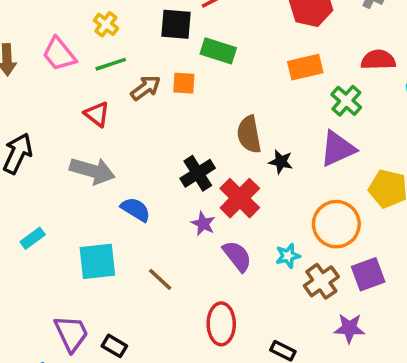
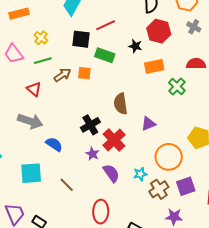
purple triangle: (338, 149) -> (148, 124), moved, size x0.7
black star: (281, 162) -> (135, 46), moved

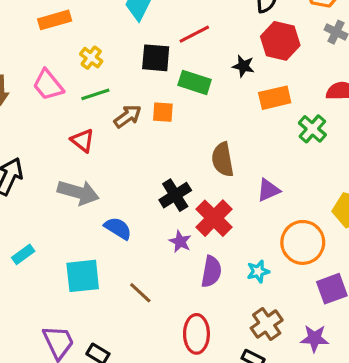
purple semicircle: (111, 173) -> (211, 272), turned 48
brown cross: (159, 189) -> (267, 324), moved

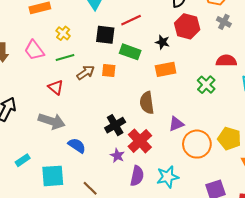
orange rectangle: (275, 98) -> (166, 69), moved
orange circle: (303, 242) -> (197, 144), moved
cyan rectangle: (23, 254) -> (23, 160), moved
cyan star: (258, 271) -> (168, 177), size x1.5

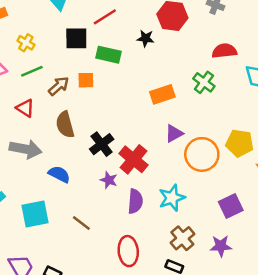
orange rectangle: (166, 69) -> (162, 94), moved
brown semicircle: (147, 103) -> (65, 125), moved

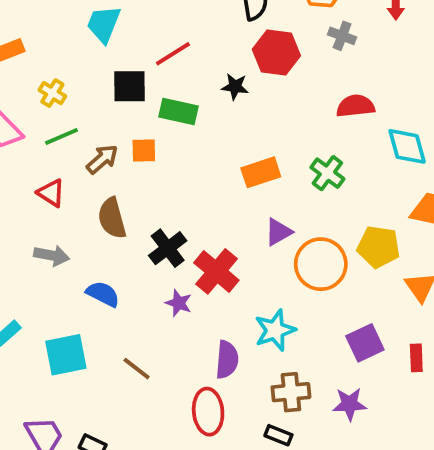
green cross: (204, 82) -> (327, 173), moved
gray arrow: (26, 149) -> (52, 255), size x0.7
purple semicircle: (135, 201) -> (227, 360), moved
brown cross: (182, 238) -> (291, 392), turned 35

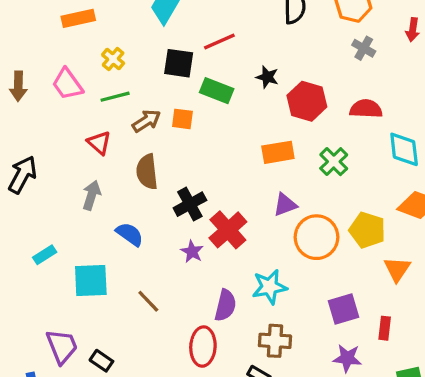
red hexagon: (276, 52) -> (307, 101), moved
gray arrow: (52, 255) -> (92, 195), turned -92
purple star: (350, 404) -> (347, 358), moved

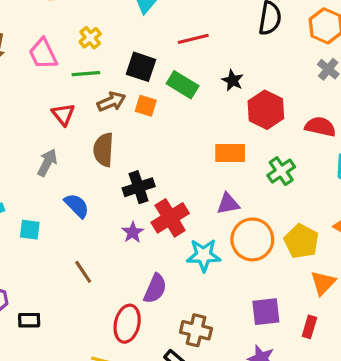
black square: (179, 63) -> (141, 67), moved
cyan square: (91, 280) -> (30, 230), moved, size x0.6
cyan star: (269, 287) -> (204, 255), moved
red rectangle: (385, 328) -> (309, 327), moved
black rectangle: (101, 361) -> (29, 320), turned -45

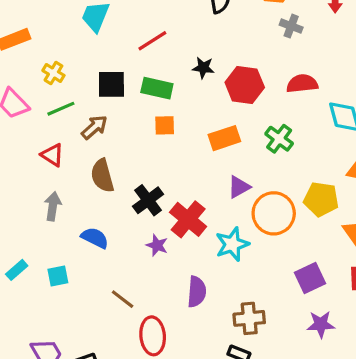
orange square: (146, 106) -> (165, 125), moved
red ellipse: (127, 324) -> (153, 336), moved

